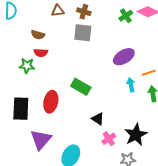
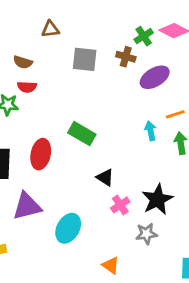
brown cross: (84, 12) -> (126, 57), moved
purple ellipse: (124, 57) -> (155, 77), moved
purple triangle: (41, 140) -> (27, 206), turned 35

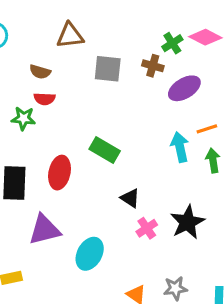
brown triangle: (50, 29) -> (70, 36), size x1.4
cyan arrow: (151, 131) -> (180, 147), size x1.4
gray star: (146, 234) -> (175, 288), moved

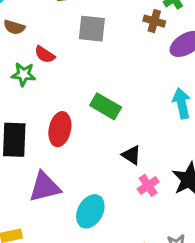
gray square: (108, 69) -> (92, 29), moved
brown semicircle: (40, 72) -> (14, 27), moved
red semicircle: (44, 99) -> (45, 55), turned 30

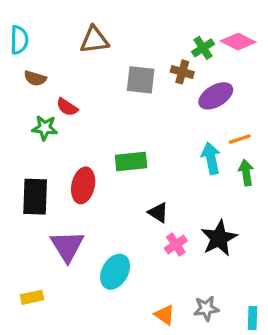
gray square: (92, 29) -> (141, 80), moved
green rectangle: (106, 106) -> (131, 161), turned -36
purple triangle: (45, 187) -> (67, 246), turned -48

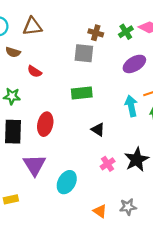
brown triangle: (94, 40) -> (32, 26), moved
brown cross: (182, 72) -> (96, 33), moved
green star: (45, 128) -> (12, 96), moved
green rectangle: (131, 161) -> (82, 93), moved
black triangle: (158, 213) -> (98, 129), moved

